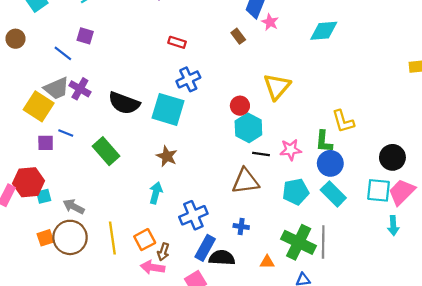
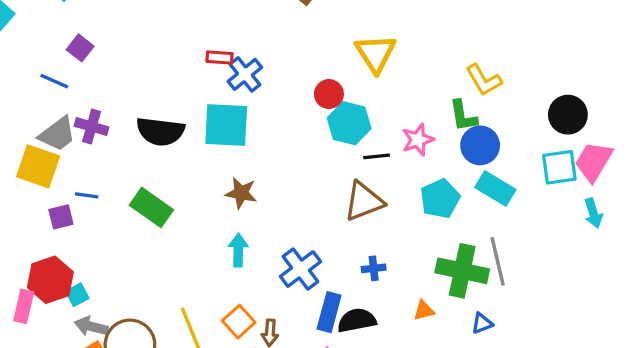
purple square: (85, 36) -> (80, 48), turned 35
red rectangle: (177, 42) -> (220, 58), moved
gray arrow: (74, 207) -> (91, 326), moved

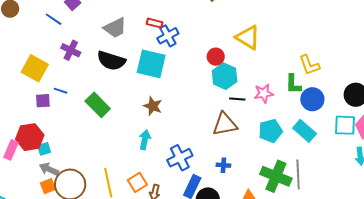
yellow triangle: (376, 53) -> (248, 37), turned -36
gray trapezoid: (57, 134) -> (115, 28), moved
blue circle: (480, 145) -> (312, 99), moved

